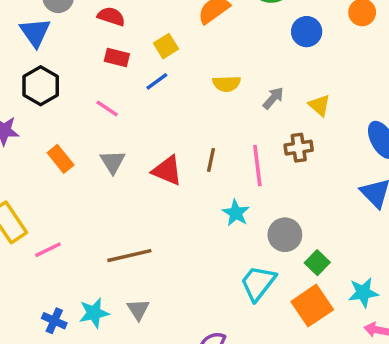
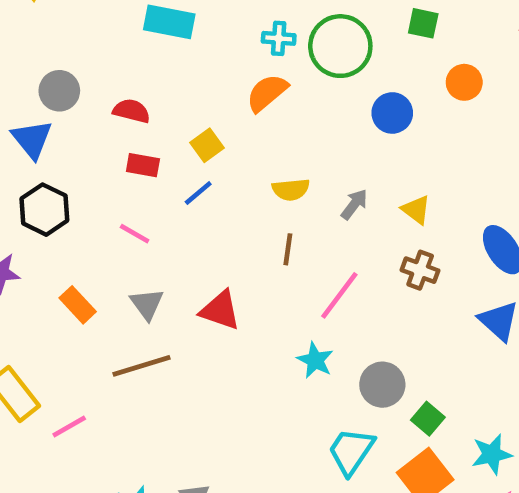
brown cross: (299, 148) -> (420, 270), moved, turned 32
brown line: (211, 160) -> (288, 249), moved
pink line: (257, 166) -> (339, 295), turned 48
brown line: (129, 256) -> (141, 366), moved

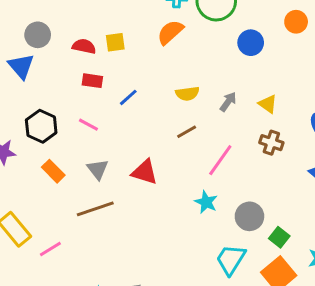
yellow square: (207, 145) -> (115, 42), moved, turned 30
black hexagon: (44, 210) -> (41, 126), moved
brown line: (288, 249) -> (187, 132), turned 54

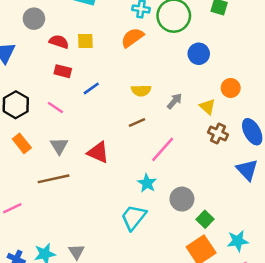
orange circle: (296, 22) -> (231, 88), moved
gray circle: (38, 35) -> (34, 19), moved
brown cross: (271, 143) -> (218, 134), moved
cyan trapezoid: (231, 259) -> (134, 217), moved

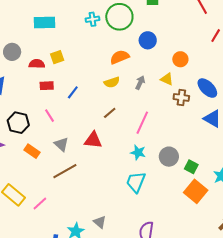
orange semicircle: (132, 38) -> (120, 57), moved, turned 30
pink line: (55, 108) -> (50, 116), turned 40
brown line: (137, 122) -> (110, 113), moved

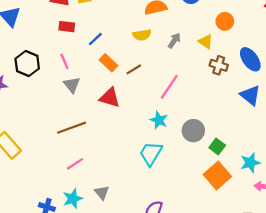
gray triangle: (61, 144) -> (72, 85), moved
orange rectangle: (32, 151) -> (108, 63), moved
pink line: (40, 204) -> (75, 164), moved

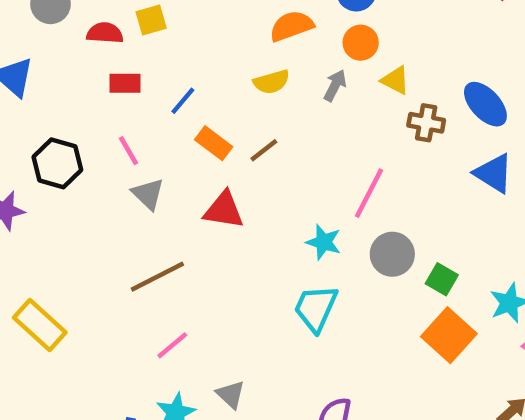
orange circle: (225, 21) -> (361, 43), moved
pink line: (169, 87) -> (369, 193), moved

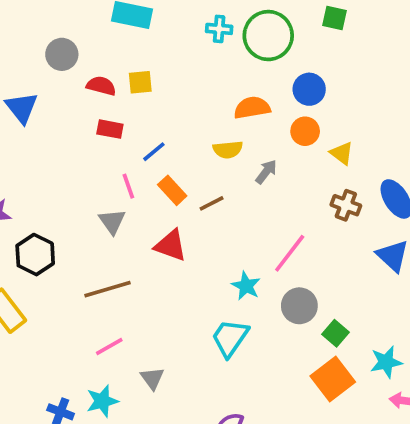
yellow triangle: (395, 80) -> (342, 153), moved
gray arrow: (335, 85) -> (266, 172), moved
pink line: (129, 151) -> (128, 186), moved
black hexagon: (57, 163) -> (35, 255), moved
gray triangle: (231, 394) -> (152, 378), moved

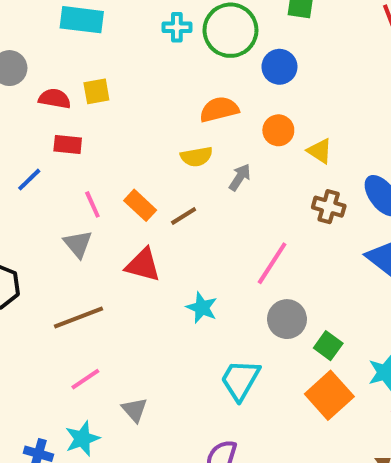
blue circle: (309, 89) -> (279, 67), moved
blue line: (154, 152) -> (29, 180), moved
cyan star: (246, 286) -> (202, 308), moved
cyan trapezoid: (230, 338) -> (240, 380), moved

